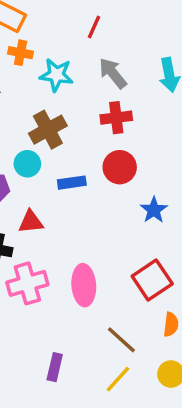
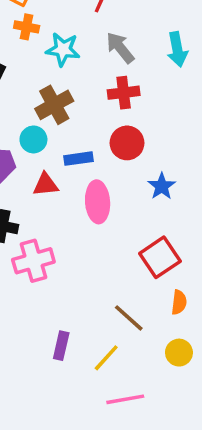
red triangle: (31, 222) -> (46, 185), moved
pink ellipse: (84, 285) -> (98, 202), moved
yellow line: (118, 379) -> (106, 358), moved

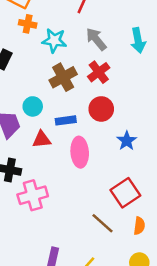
red cross: (124, 93) -> (99, 72), turned -30
brown cross: (54, 105) -> (63, 77), moved
brown line: (129, 318) -> (103, 223), moved

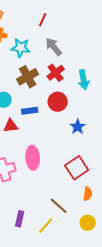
cyan arrow: (138, 40) -> (84, 80), moved
pink ellipse: (80, 152) -> (33, 158), moved
brown line: (103, 223) -> (59, 206), moved

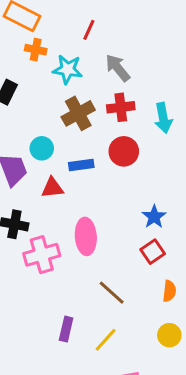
red line: (43, 20) -> (89, 30), moved
red cross: (56, 73) -> (121, 107), turned 30
blue star: (78, 127) -> (154, 217), moved
red square: (77, 168) -> (153, 252), size x0.7
brown line: (59, 206) -> (112, 293), moved

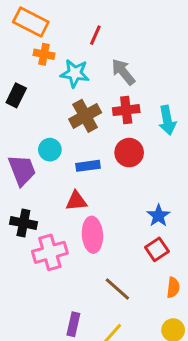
red triangle: (52, 188) -> (76, 201), moved

